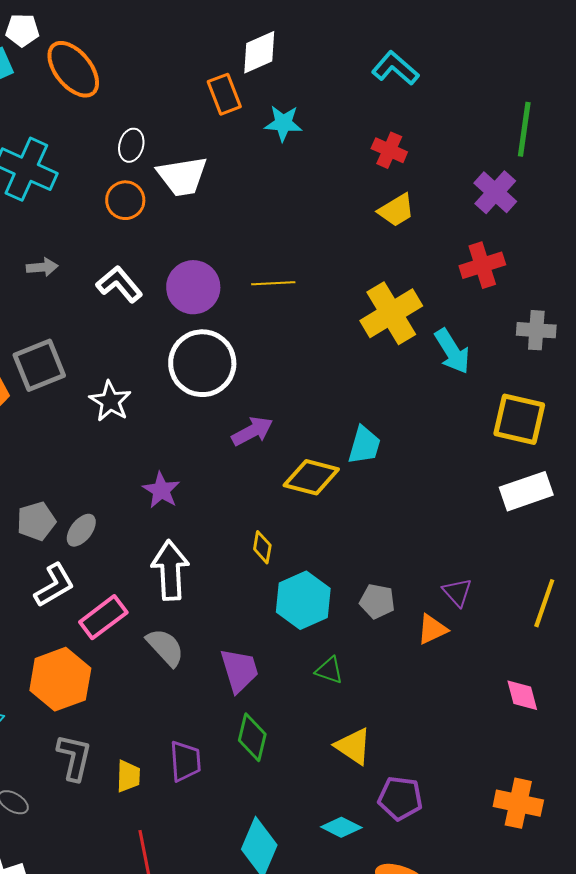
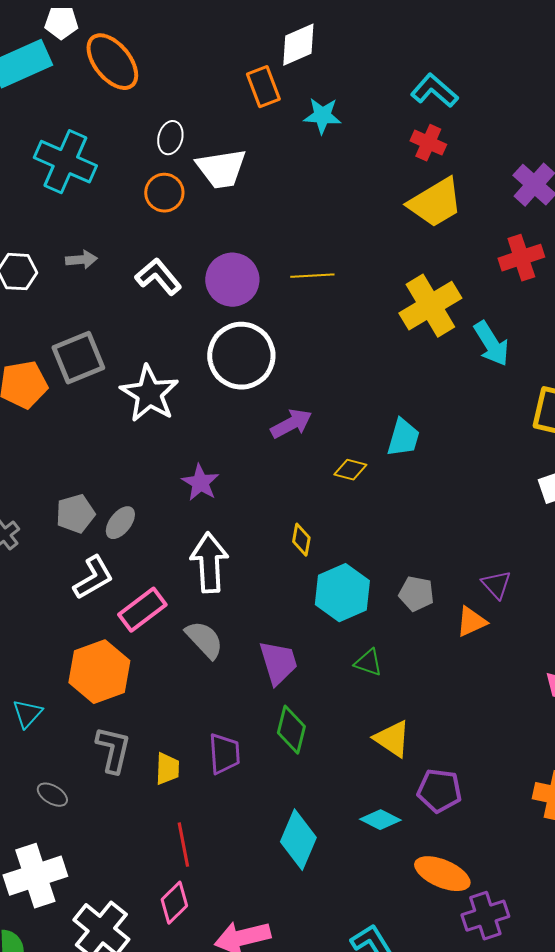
cyan L-shape: (395, 68) -> (434, 91), moved
yellow trapezoid: (396, 210) -> (435, 203), size x1.5
white star: (110, 401) -> (149, 394), size x1.4
yellow diamond: (311, 477) -> (350, 470), size x0.6

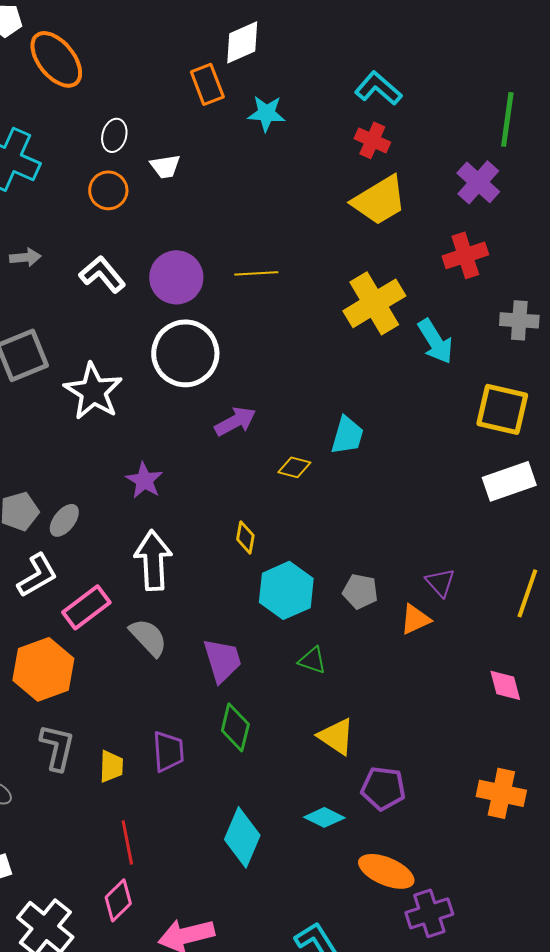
white trapezoid: (221, 169) -> (165, 166), size x0.6

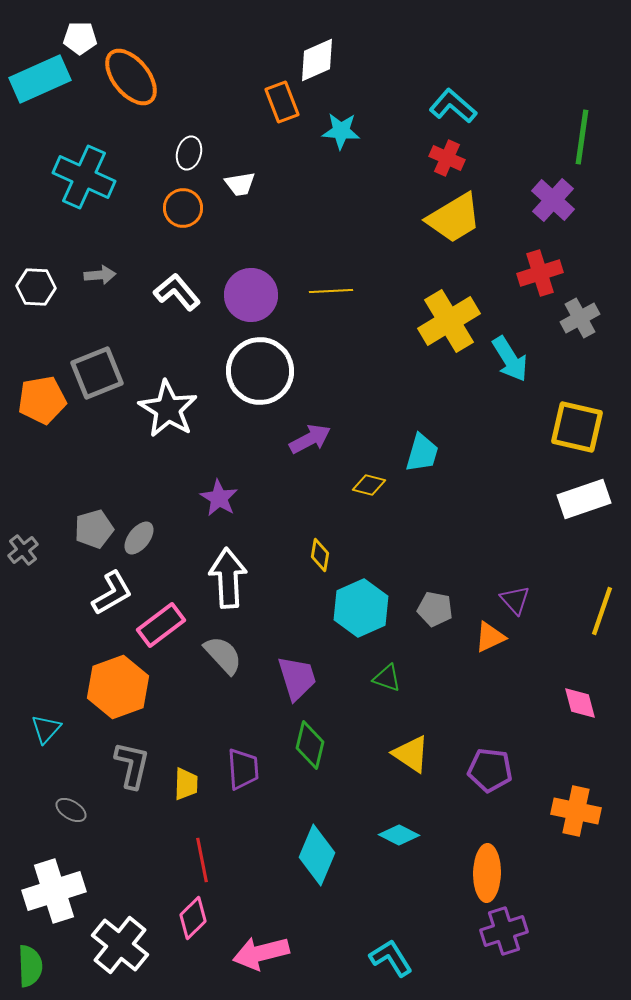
gray cross: (519, 320) -> (580, 318), moved, turned -33
purple pentagon: (383, 788) -> (490, 770), moved
orange ellipse: (386, 871) -> (487, 873), moved, turned 68

